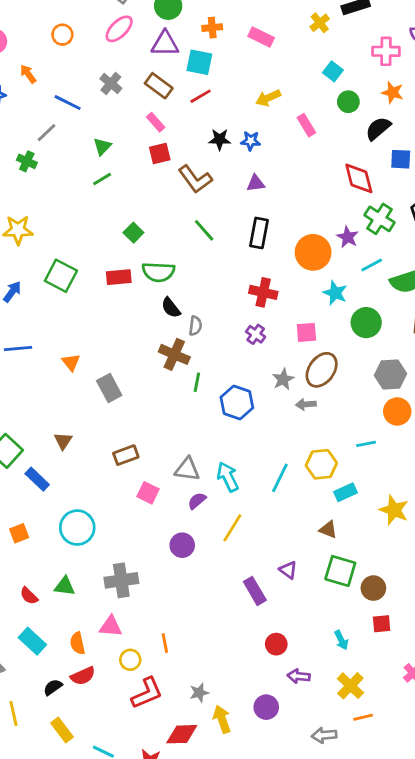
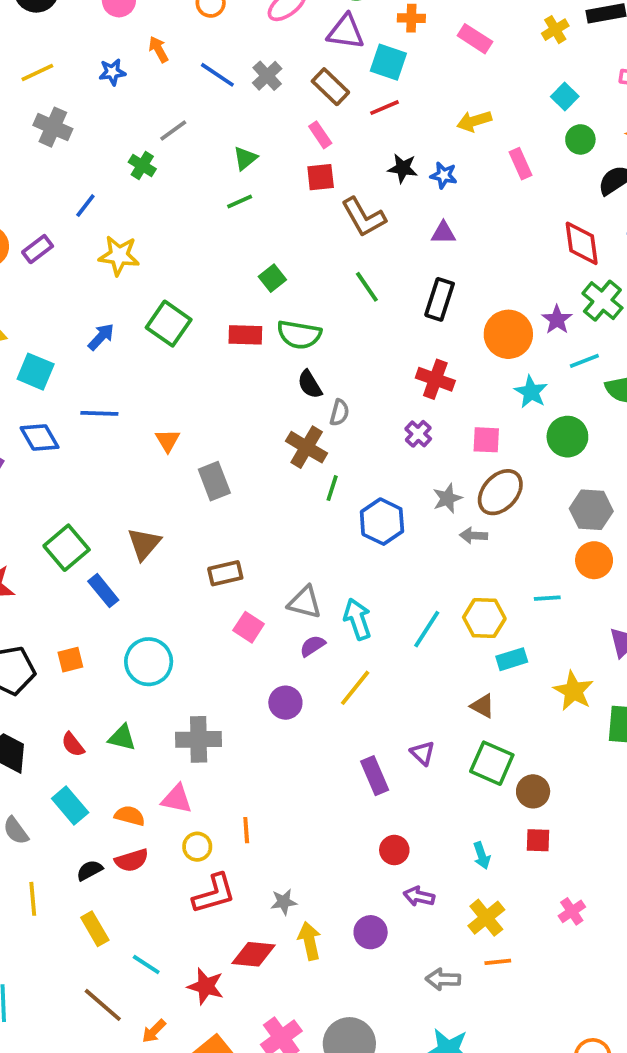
blue line: (68, 103) -> (217, 75), moved
brown triangle: (63, 441) -> (144, 544), size x1.4
orange semicircle: (77, 643) -> (130, 816), turned 110

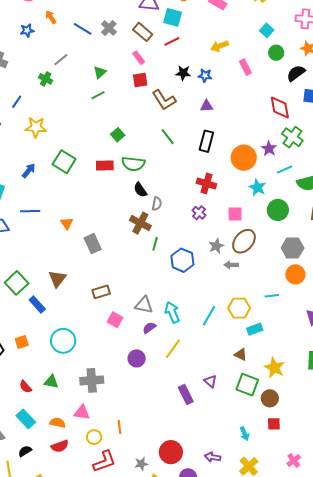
yellow star: (573, 691) -> (274, 368), moved
red circle: (394, 850) -> (171, 452), moved, size x1.5
black semicircle: (90, 870) -> (25, 451), moved

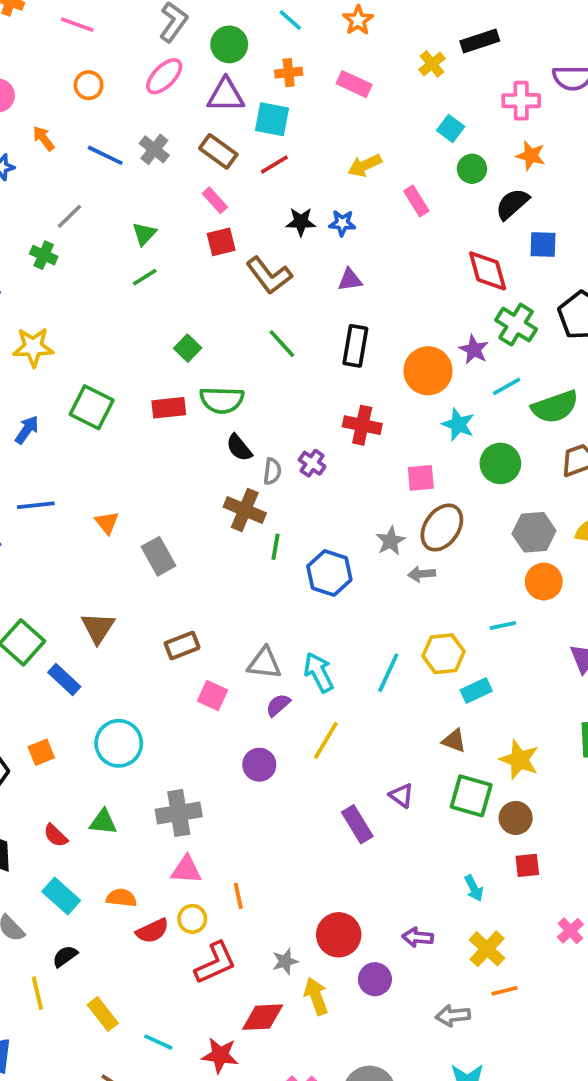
purple cross: (199, 213) -> (312, 463), moved
pink triangle: (82, 412) -> (186, 870), moved
red semicircle: (60, 446) -> (152, 931), moved

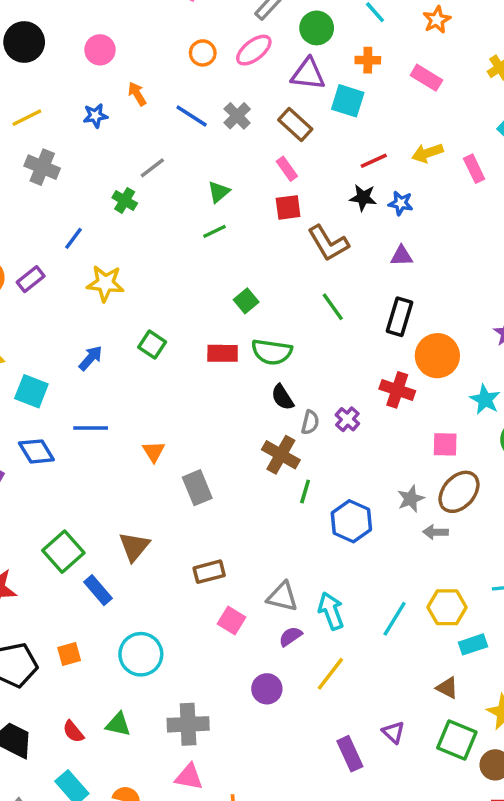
orange circle: (89, 85) -> (203, 53), moved
red line: (274, 164) -> (374, 161), moved
pink rectangle: (416, 201) -> (474, 169), moved
orange circle: (428, 371) -> (437, 356), moved
green square: (92, 407) -> (152, 345), size x0.7

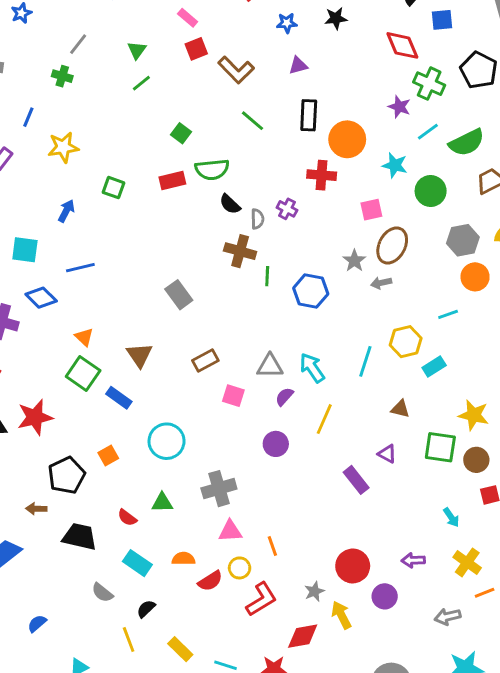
black star: (363, 198) -> (336, 18), moved
orange triangle: (154, 451) -> (84, 337), moved
brown triangle: (447, 688) -> (400, 409), moved

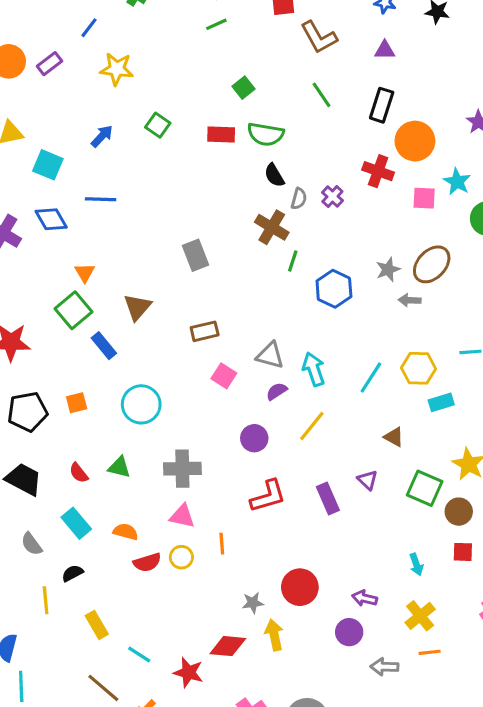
pink square: (371, 210) -> (424, 198), moved
purple circle: (385, 596) -> (349, 632), moved
red L-shape: (261, 599) -> (268, 496), moved

